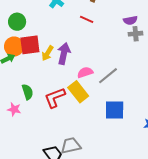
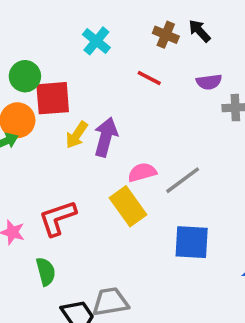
purple semicircle: (130, 20) -> (209, 82), moved
red square: (30, 45) -> (53, 98), moved
green semicircle: (28, 92) -> (46, 272), moved
red L-shape: (55, 98) -> (58, 218), moved

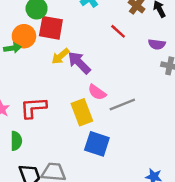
purple arrow: (106, 137) -> (79, 63), turned -75
pink semicircle: (142, 172) -> (97, 92), turned -144
blue square: (192, 242) -> (97, 144), moved

